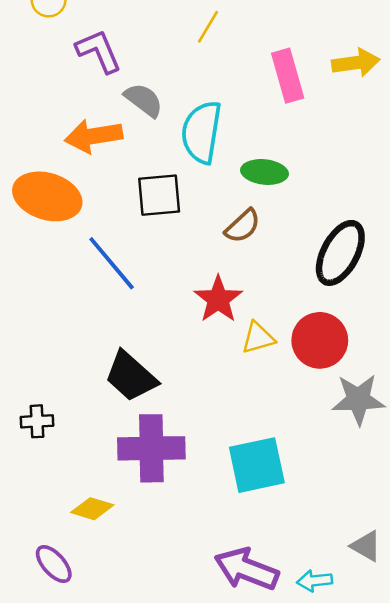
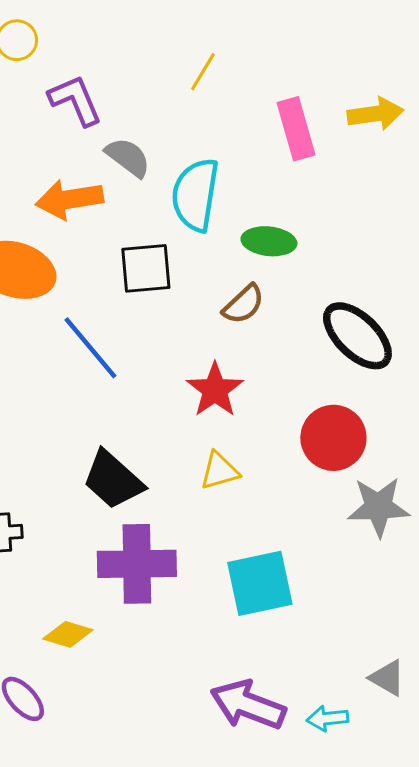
black ellipse: (340, 253) -> (357, 336), turned -74
yellow triangle: (258, 338) -> (219, 471), moved

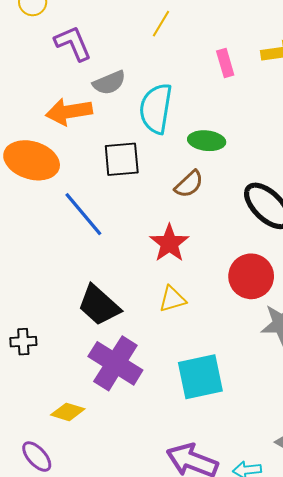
pink rectangle: (296, 129) -> (225, 63), size x0.7
gray semicircle: (128, 157) -> (109, 83), turned 120
purple cross: (137, 564) -> (115, 363), turned 33

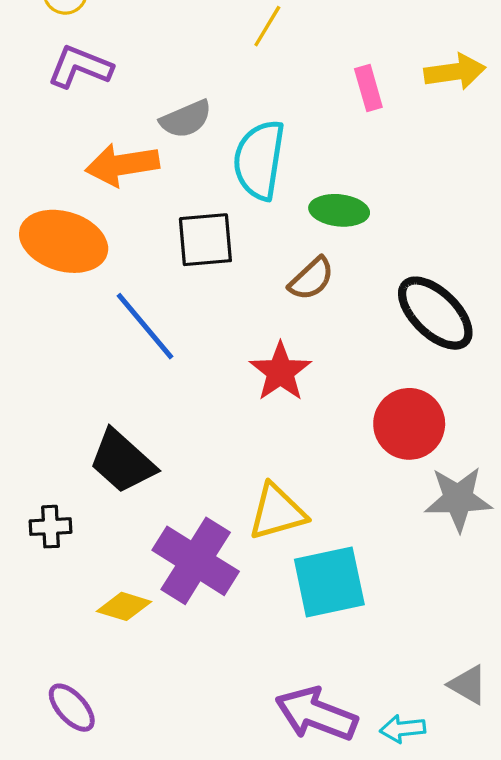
purple L-shape: (73, 43) -> (80, 67), moved, turned -45
yellow triangle: (172, 299) -> (277, 512), moved, size x1.4
black trapezoid: (99, 305) -> (122, 461), moved
yellow diamond: (68, 412) -> (124, 606), moved

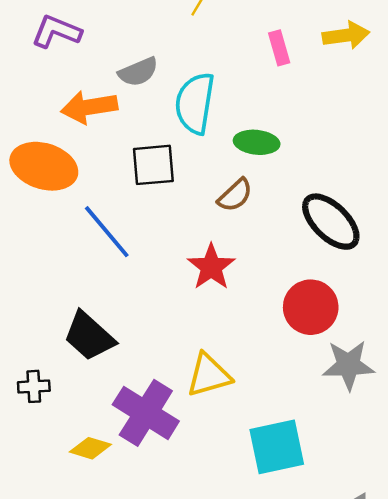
cyan square: (329, 582) -> (277, 447), moved

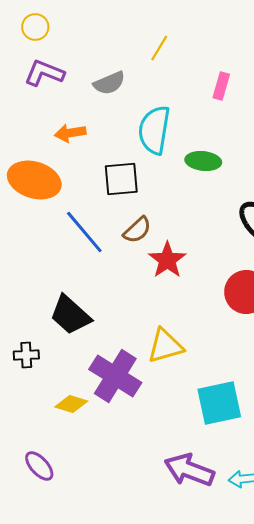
pink rectangle: (279, 48) -> (221, 86), turned 32
gray semicircle: (138, 72) -> (109, 83), moved
orange arrow: (89, 107) -> (70, 133), size x0.7
brown semicircle: (235, 195) -> (137, 230), moved

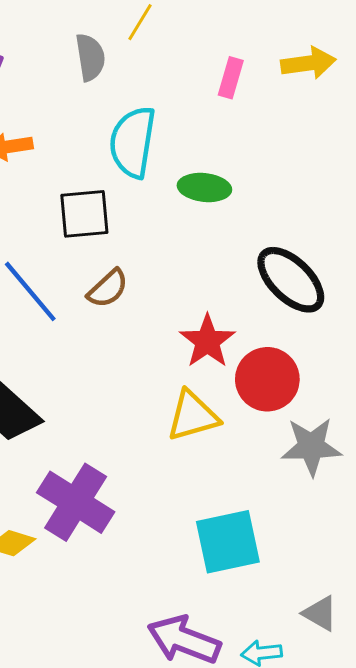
gray semicircle: (109, 83) -> (90, 57), moved, turned -76
red star: (167, 260) -> (207, 341), moved
yellow triangle: (165, 346) -> (193, 416), moved

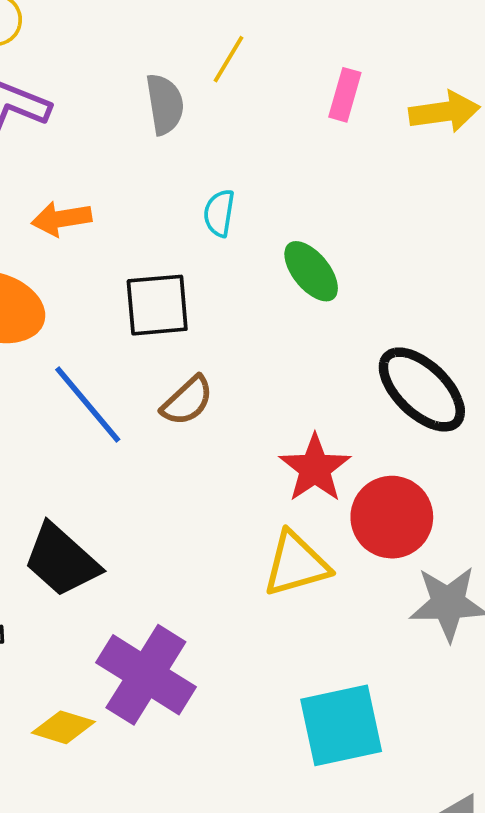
pink rectangle: (231, 78) -> (345, 95), moved
cyan semicircle: (133, 142) -> (219, 213), size x0.5
green ellipse: (204, 188) -> (311, 271), turned 45

